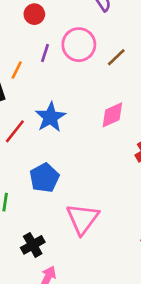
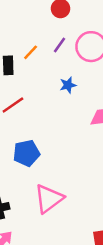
blue star: (50, 117) -> (68, 85), moved, size x0.6

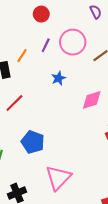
blue pentagon: (26, 153) -> (33, 142), turned -30

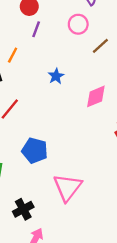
pink circle: (73, 42) -> (78, 24), moved, size x0.7
purple line: (46, 45) -> (36, 29), moved

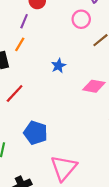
purple line: (36, 29) -> (24, 21), moved
pink diamond: (96, 96) -> (94, 86), turned 30

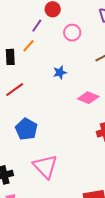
pink circle: (81, 19) -> (72, 33), moved
pink triangle: (64, 168) -> (45, 166), turned -36

